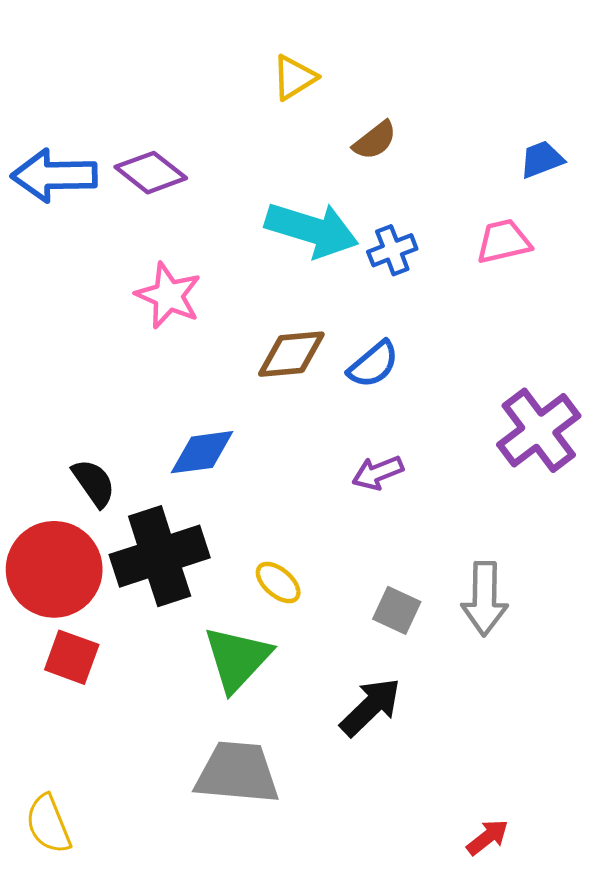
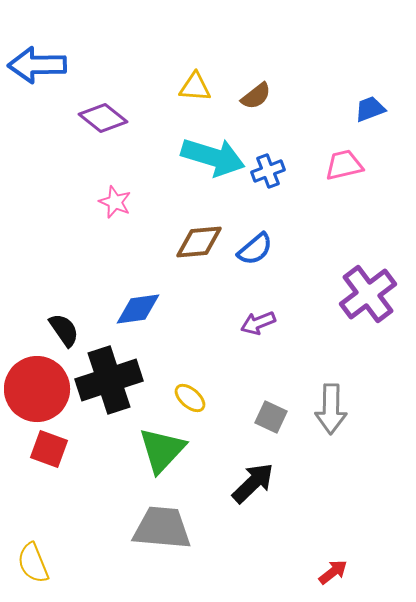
yellow triangle: (294, 77) -> (195, 87), moved, turned 36
blue arrow: (54, 175) -> (37, 65), moved
pink star: (168, 296) -> (115, 202), size x0.7

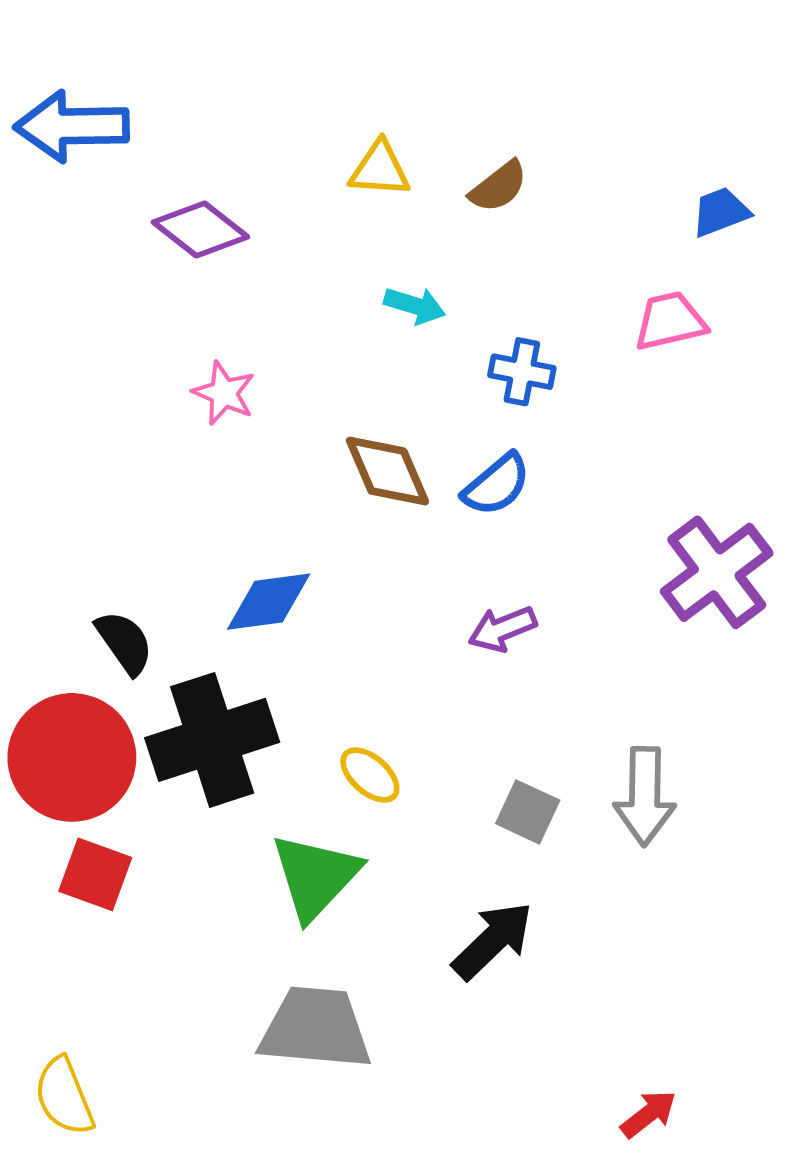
cyan arrow: (213, 157) -> (415, 305), size x0.5
blue cross: (268, 171) -> (522, 372), moved, turned 32
brown diamond: (199, 242) -> (387, 471), turned 72

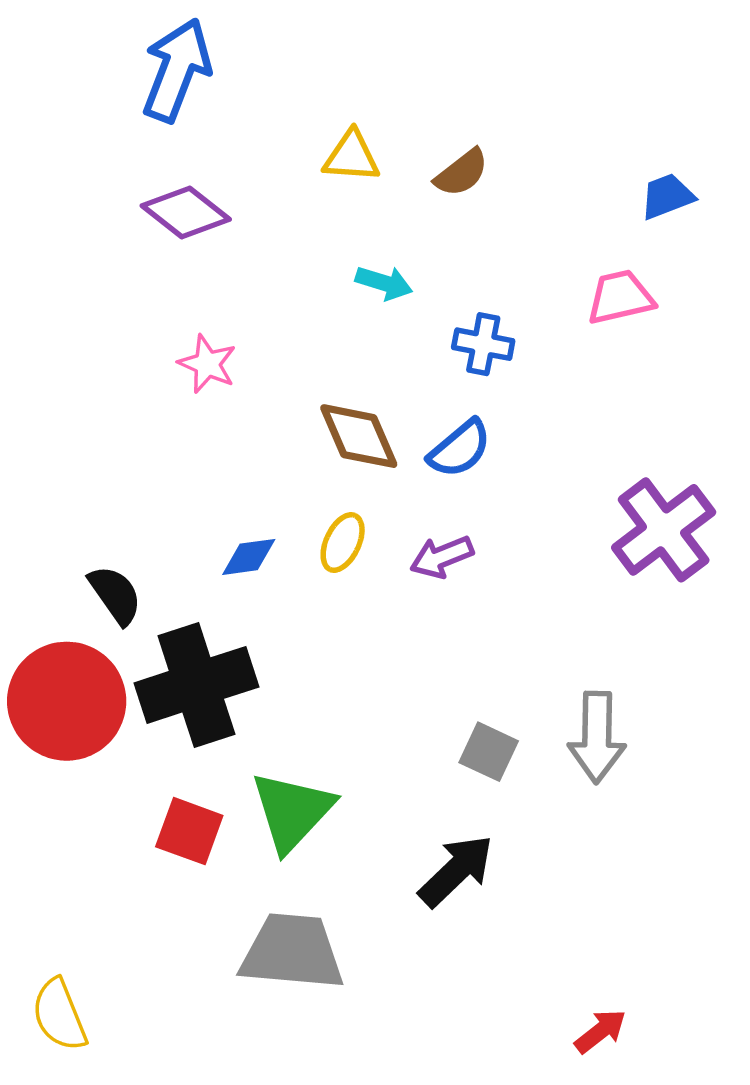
blue arrow: (72, 126) -> (177, 70), moved, turned 112
blue diamond: (269, 602) -> (249, 557), size x0.7
purple arrow: (502, 629) -> (442, 557), moved
yellow ellipse: (370, 775) -> (343, 542), moved, turned 74
red square: (95, 874) -> (189, 831), moved

